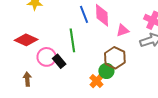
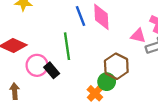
pink triangle: (123, 30) -> (138, 36), moved, turned 32

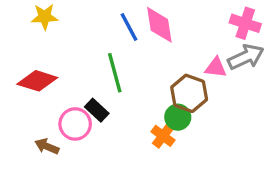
pink triangle: (138, 36) -> (216, 68), moved
pink circle: (37, 65) -> (75, 124), moved
brown arrow: (15, 91) -> (47, 146), turned -56

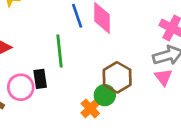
pink triangle: (216, 68) -> (163, 77), moved, turned 36
black rectangle: (97, 110) -> (40, 79), turned 30

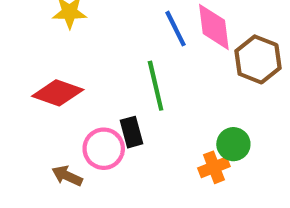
brown hexagon: (117, 77) -> (258, 59), moved
orange cross: (90, 108) -> (214, 167), turned 30

